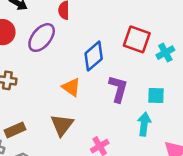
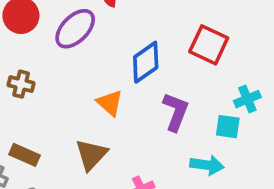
cyan cross: (165, 53) -> (247, 99), moved
cyan arrow: (144, 124) -> (207, 165), turned 85
brown rectangle: (15, 130) -> (25, 155), turned 42

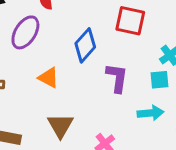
orange triangle: (110, 103) -> (49, 78), moved

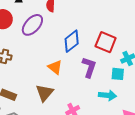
red square: (130, 21) -> (106, 42), moved
orange triangle: (49, 78) -> (55, 67), moved

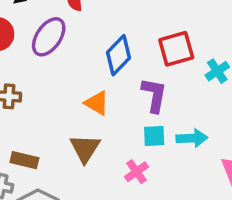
red square: (106, 42) -> (176, 49), turned -30
cyan square: (118, 74) -> (154, 136), moved

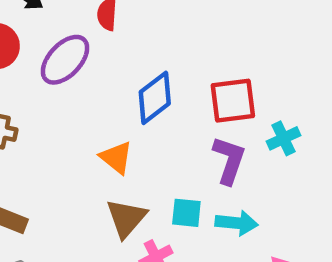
purple L-shape: (154, 95) -> (229, 160), moved
brown triangle: (85, 148) -> (126, 218), moved

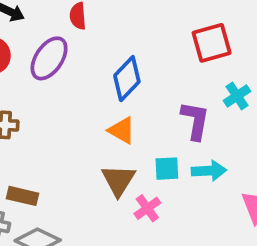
red square: (233, 101) -> (212, 43), moved
orange triangle: (116, 158) -> (122, 130), moved

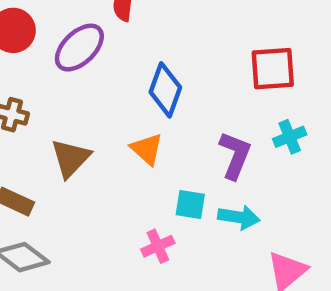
blue diamond: (127, 79) -> (165, 90), turned -36
brown triangle: (118, 180) -> (71, 158), moved

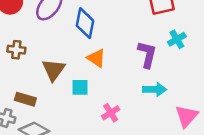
blue diamond: (165, 90) -> (85, 23), moved
cyan square: (190, 205) -> (80, 87), moved

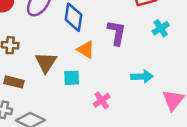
purple L-shape: (147, 54) -> (117, 33), moved
brown rectangle: (25, 99) -> (14, 82), moved

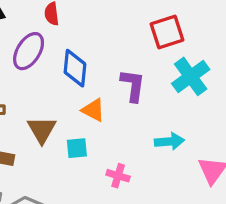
cyan cross: (161, 28) -> (191, 76), size x1.6
pink cross: (102, 100) -> (118, 176), turned -35

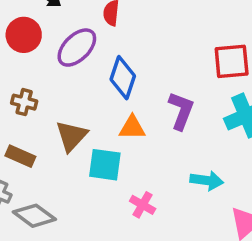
orange triangle: (93, 110) -> (132, 128), turned -40
cyan square: (77, 148) -> (105, 165), size x1.4

